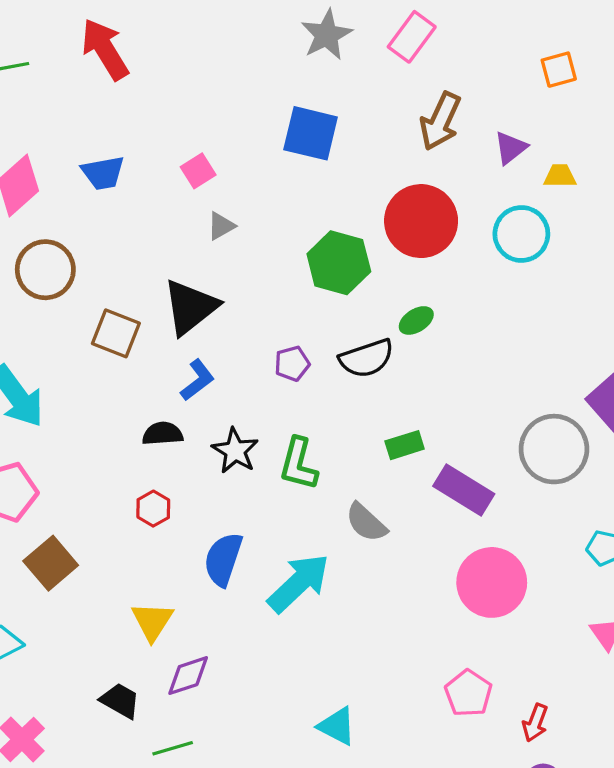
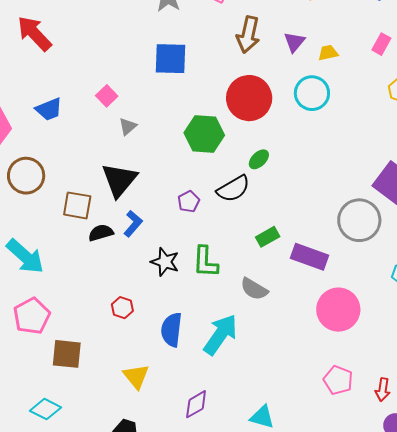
black semicircle: (162, 434) -> (101, 233), moved
brown square: (51, 563) -> (67, 354), turned -32
purple diamond: (188, 676) -> (196, 404), moved

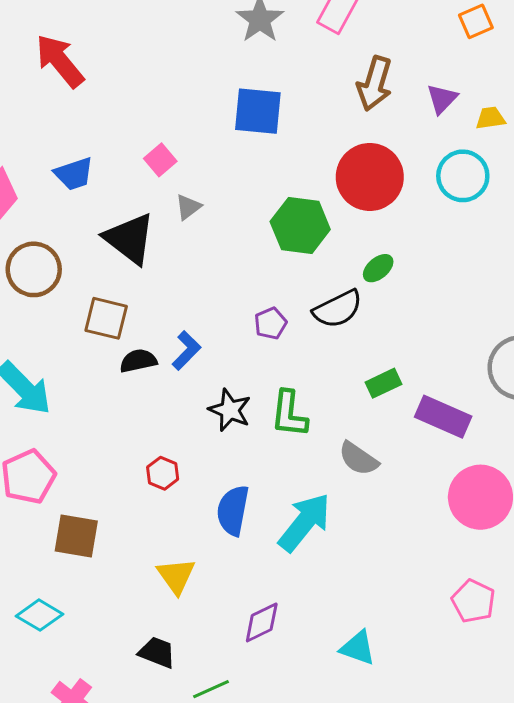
black triangle: (119, 180) -> (129, 239), moved, turned -36

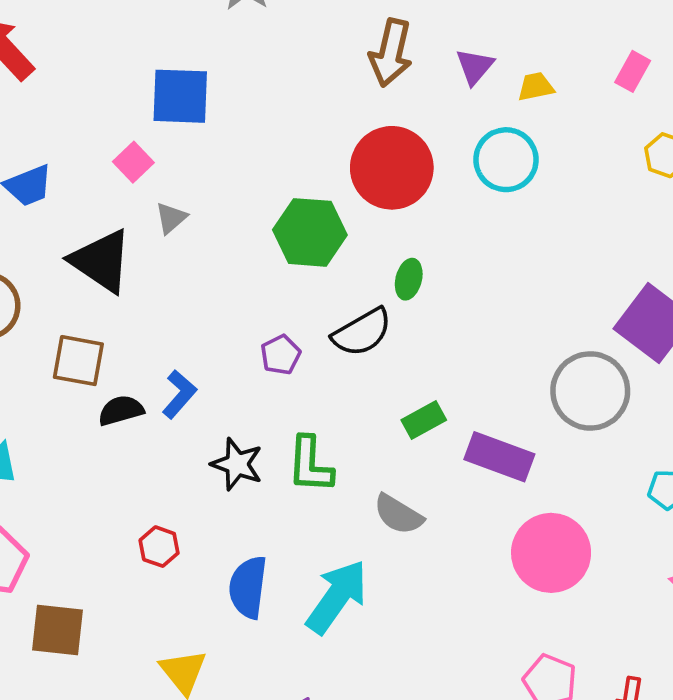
blue square: (258, 111) -> (180, 96), moved
green ellipse: (378, 268) -> (409, 279), turned -32

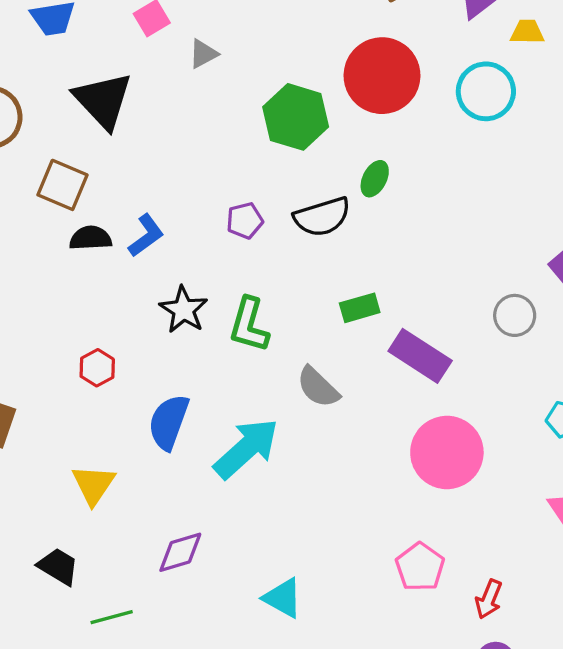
gray triangle: (171, 218) -> (203, 54), moved
gray circle: (590, 391) -> (515, 315), size x0.6

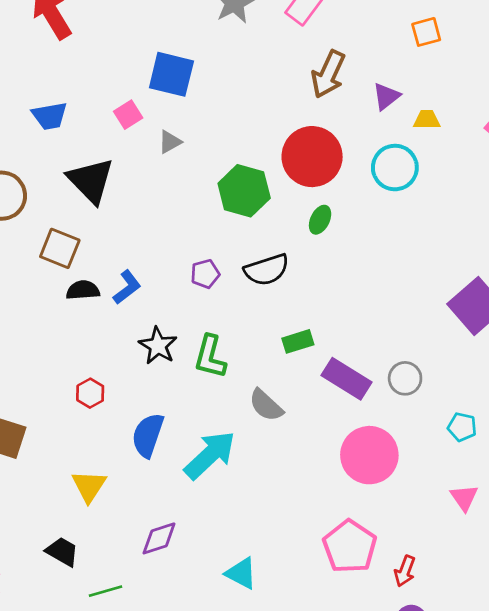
green ellipse: (375, 179) -> (320, 220), moved
gray circle: (515, 315) -> (405, 378), moved
pink pentagon: (420, 567) -> (350, 546), size x1.4

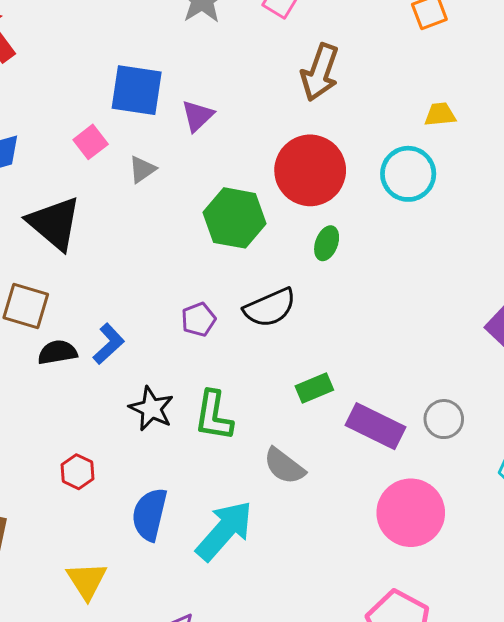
purple triangle: (386, 96) -> (198, 116), moved

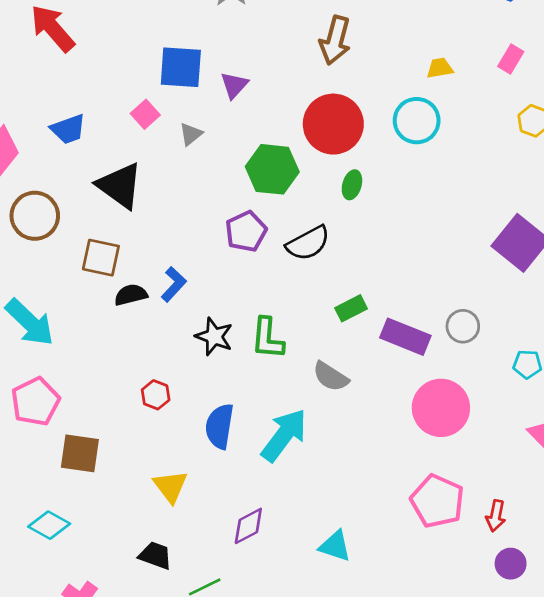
purple pentagon: (198, 319) -> (246, 231), moved, size x1.4

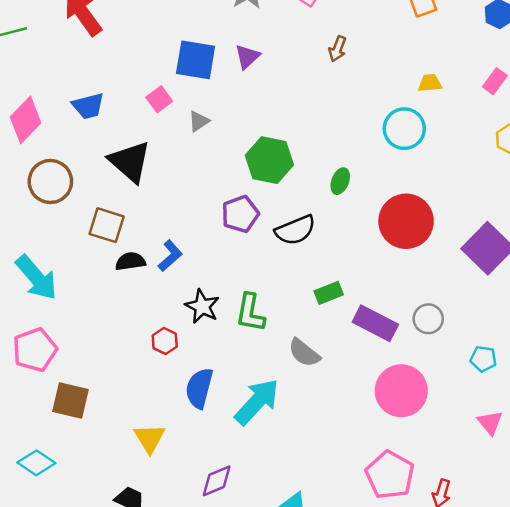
brown arrow: (335, 40) -> (338, 49), size x0.6
purple triangle: (234, 85) -> (247, 57), moved
red circle: (333, 124) -> (406, 221), moved
red hexagon: (156, 395) -> (165, 341), moved

